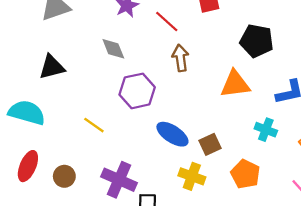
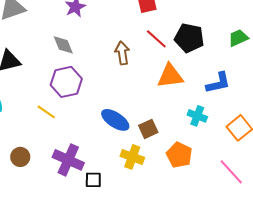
red line: (167, 22) -> (156, 39), moved
purple hexagon: (137, 91) -> (66, 82), moved

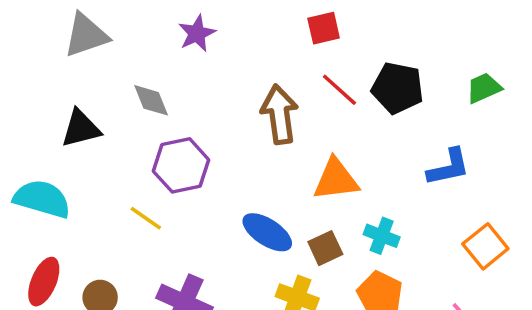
gray diamond: (63, 45) -> (151, 100), moved
brown arrow: (122, 53) -> (280, 114), size x1.4
orange triangle: (170, 76) -> (336, 179), moved
cyan cross: (197, 116) -> (382, 236), moved

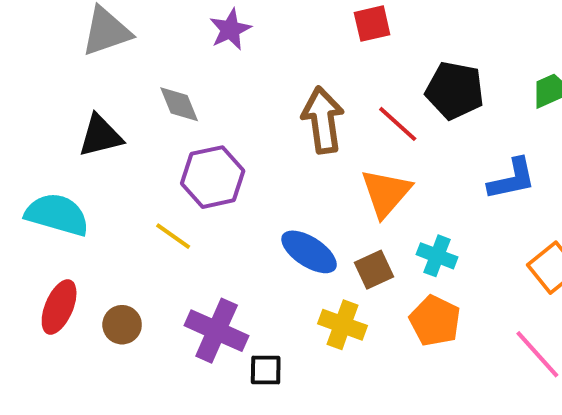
red line: (339, 90) -> (398, 124), moved
orange triangle: (336, 179) -> (386, 193), turned -42

